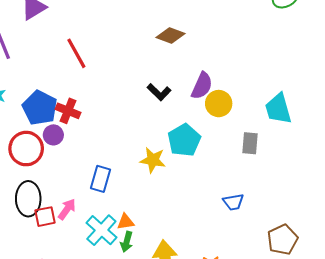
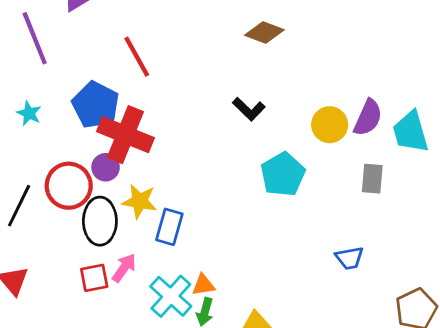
purple semicircle: (202, 86) -> (368, 118), moved
blue pentagon: (40, 108) -> (96, 105), moved
red cross: (68, 111) -> (125, 135), size x1.6
yellow star: (153, 160) -> (140, 201), moved
black ellipse: (28, 199) -> (100, 221), moved

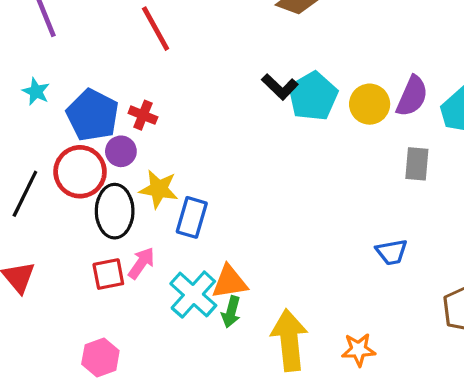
blue pentagon: (96, 105) -> (93, 115), moved
red cross: (125, 135) -> (143, 115), size x0.5
cyan pentagon: (283, 174) -> (313, 96), moved
orange triangle: (203, 285) -> (230, 282), size x1.4

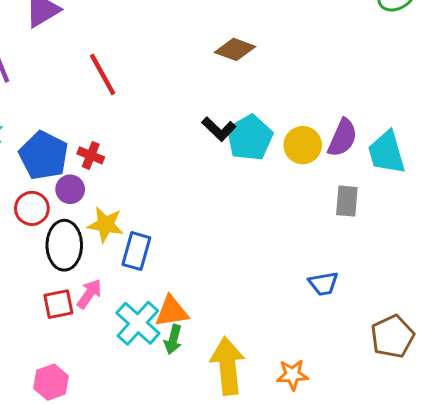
red circle: (80, 172) -> (32, 208), size x0.7

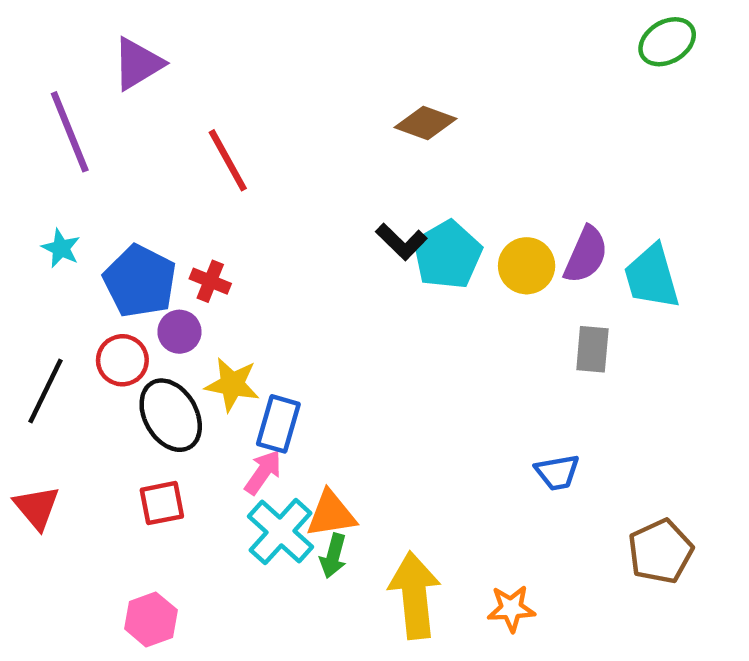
black ellipse: (64, 245) -> (171, 415), turned -30
pink arrow: (89, 294) -> (263, 472), moved

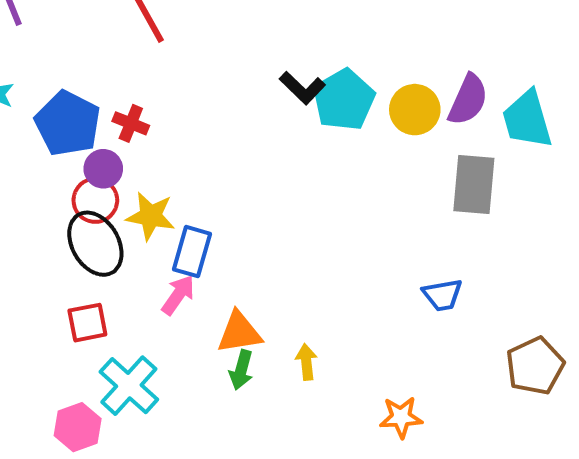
gray rectangle: (592, 349) -> (474, 185), size x1.4
red circle: (122, 360) -> (95, 200), moved
cyan cross: (281, 532) -> (129, 386), moved
yellow arrow: (415, 595) -> (306, 362), moved, size x0.5

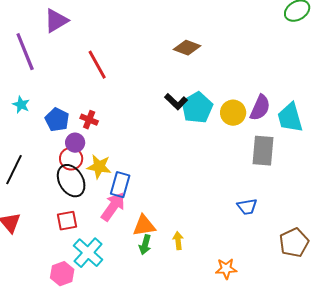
blue pentagon: (68, 123) -> (57, 120), size x0.7
pink arrow: (178, 295) -> (113, 207), size x1.4

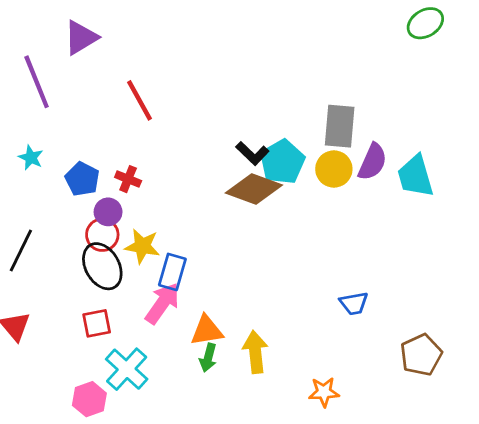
brown diamond: (187, 48) -> (254, 189), moved, size x1.4
gray rectangle: (263, 151) -> (340, 126), moved
yellow arrow: (178, 241) -> (255, 352), size x1.6

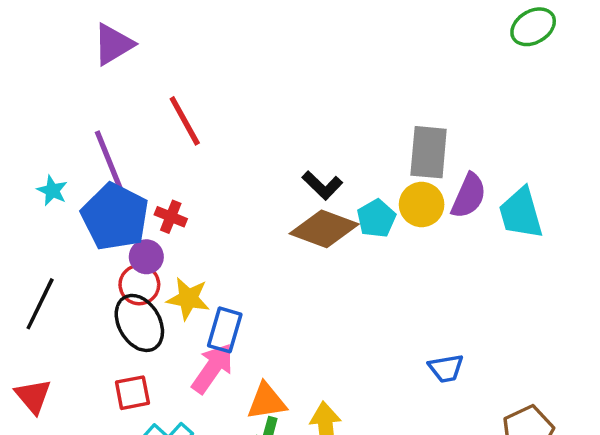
purple line: (37, 82) -> (110, 163), moved
cyan pentagon: (282, 162) -> (376, 218), moved, size x0.7
blue pentagon: (82, 179) -> (115, 217), size x1.6

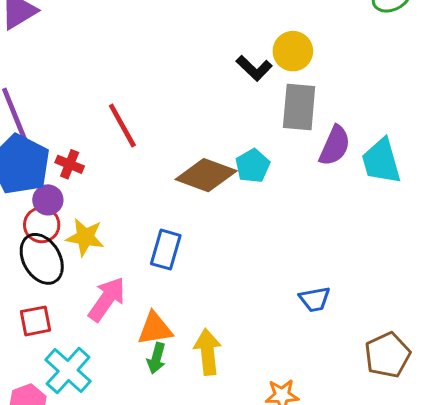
red line: (185, 121) -> (122, 126), moved
black L-shape: (322, 185) -> (254, 68), moved
yellow circle: (422, 205) -> (293, 51), moved
blue rectangle: (225, 330) -> (166, 250), moved

